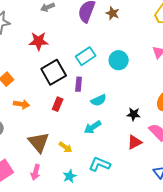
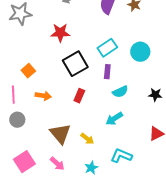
purple rectangle: (79, 84) -> (107, 72), moved
black star: (134, 114) -> (155, 95), moved
pink arrow: (36, 172) -> (57, 164), turned -63

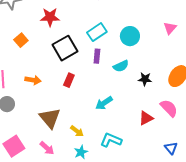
orange square: (28, 71) -> (21, 40), moved
cyan semicircle: (120, 92) -> (121, 66), moved
yellow arrow: (87, 139) -> (77, 131), moved

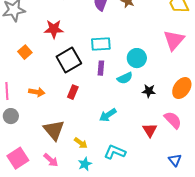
pink triangle: (170, 28) -> (174, 40), size x1.6
cyan rectangle: (97, 32) -> (101, 44), turned 30
cyan circle: (130, 36) -> (137, 58), moved
red triangle: (146, 118) -> (150, 130), turned -35

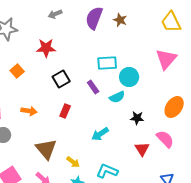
cyan rectangle: (101, 44) -> (107, 63), moved
black square: (69, 60) -> (61, 79), size x0.7
purple rectangle: (101, 68) -> (93, 87), turned -40
black star: (149, 91) -> (137, 118), moved

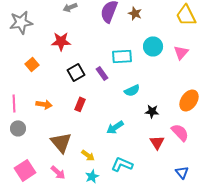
pink triangle: (166, 59) -> (181, 52), size x0.7
cyan circle: (129, 77) -> (153, 46), moved
purple rectangle: (93, 87) -> (102, 73), moved

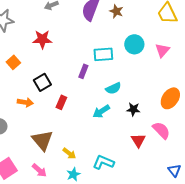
black square: (76, 72) -> (42, 82), moved
purple rectangle: (102, 73) -> (83, 71), turned 56
cyan arrow: (115, 127) -> (101, 111), moved
blue triangle: (182, 172) -> (174, 170), moved

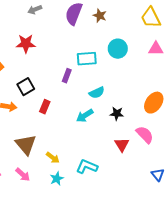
pink triangle: (162, 50) -> (156, 49), moved, turned 49

